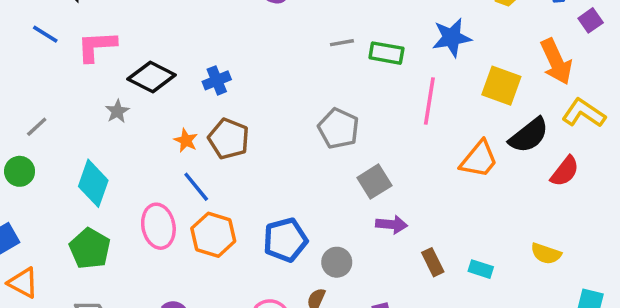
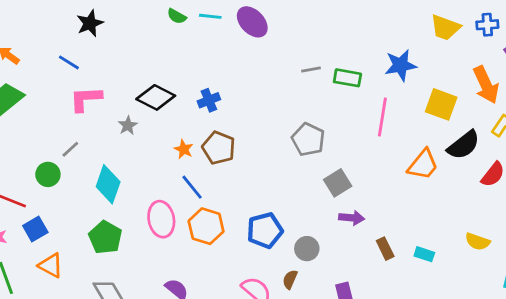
pink L-shape: (97, 46) -> (86, 99), moved
gray line: (37, 127) -> (70, 149), moved

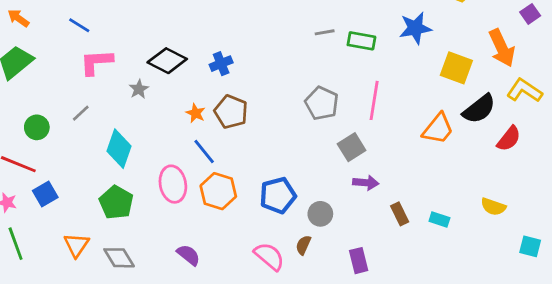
pink line: (382, 117) -> (374, 100), moved
green circle: (48, 174) -> (37, 127), moved
orange triangle: (51, 265) -> (76, 245), moved, turned 36

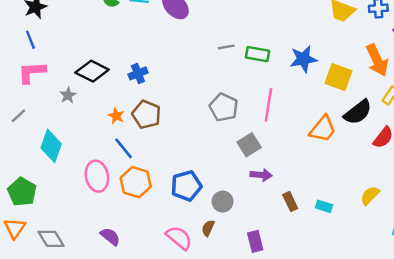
blue line: (79, 25) -> (30, 40), moved, turned 36
blue star: (415, 28) -> (303, 59), moved
green pentagon: (116, 202) -> (22, 192), moved
yellow semicircle: (493, 207) -> (370, 195), turned 115

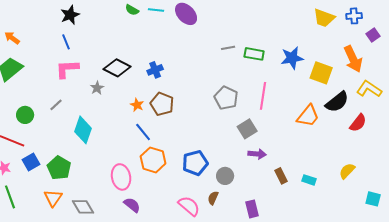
pink ellipse: (97, 176) -> (121, 177), moved

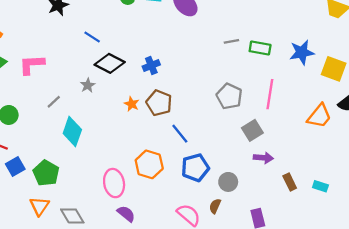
blue line: (66, 42) -> (92, 37), moved, turned -35
pink L-shape: (67, 69) -> (32, 64), moved
gray line: (56, 105) -> (54, 102), moved
blue line: (143, 132) -> (180, 134), moved

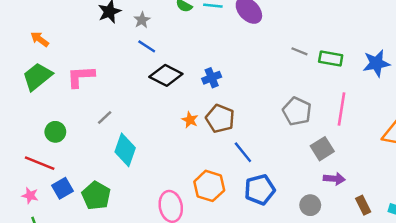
gray line: (231, 41) -> (299, 51), turned 32
gray star: (88, 85) -> (142, 20), moved
gray circle: (228, 182) -> (310, 205), moved

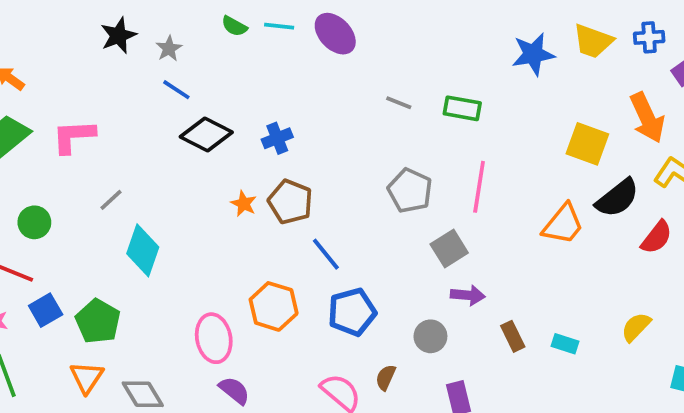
gray line: (299, 51) -> (399, 103), moved
blue star: (376, 63) -> (533, 54), moved

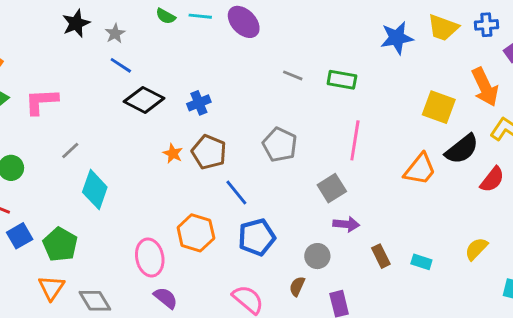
gray pentagon: (410, 191) -> (280, 145), moved
brown semicircle: (386, 377) -> (297, 286), moved

